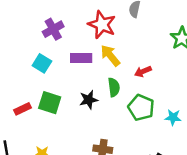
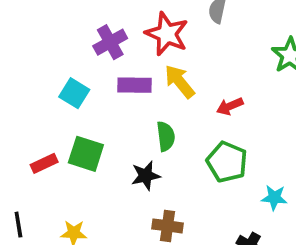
purple cross: (53, 29) -> (110, 42), moved
green semicircle: (114, 87) -> (166, 136), moved
black star: (89, 100) -> (146, 176), moved
cyan star: (173, 117) -> (274, 198), moved

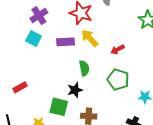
purple cross: (110, 42) -> (39, 16), moved
cyan square: (74, 93) -> (34, 38), moved
green square: (86, 154) -> (59, 107), moved

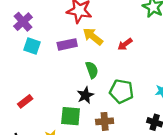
purple cross: (39, 16) -> (23, 22), moved
green pentagon: (118, 80) -> (121, 91), moved

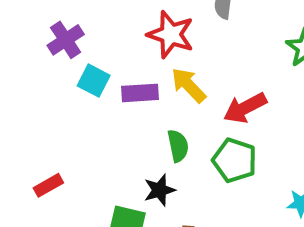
red arrow: (125, 44) -> (245, 108), size x1.5
cyan square: (32, 46) -> (94, 81), moved
green pentagon: (121, 91) -> (235, 160), moved

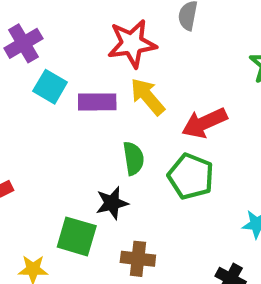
red star: (171, 35) -> (132, 44), turned -30

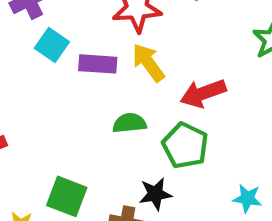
green semicircle: (133, 158) -> (129, 123), turned -92
black star: (112, 203) -> (155, 194), moved

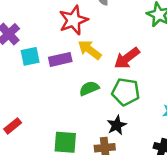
cyan square: (52, 45) -> (30, 56), turned -30

